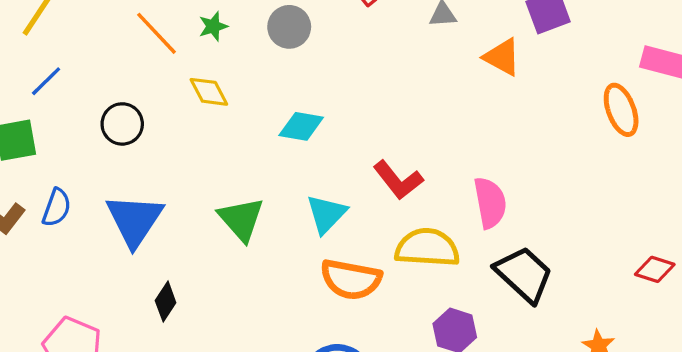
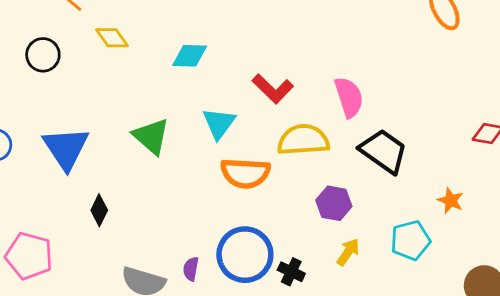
black circle: (122, 124) -> (43, 55), moved

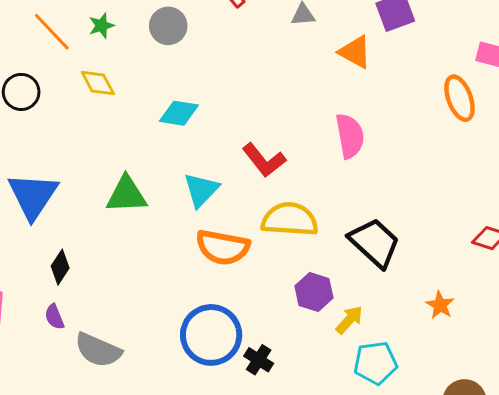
pink semicircle: (349, 97) -> (350, 136), moved
green triangle: (151, 136) -> (126, 195), turned -51
cyan pentagon: (410, 240) -> (375, 363), moved
yellow arrow: (348, 252) -> (349, 320), moved
purple semicircle: (191, 269) -> (54, 317), moved, turned -40

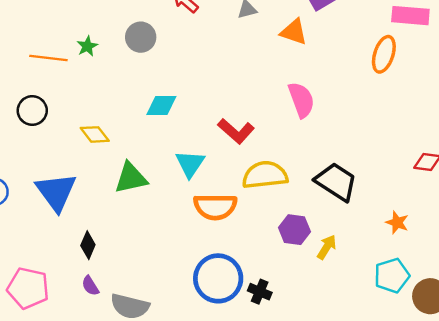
orange line: (52, 32) -> (48, 58), turned -30
yellow diamond: (98, 83) -> (95, 134), moved
orange ellipse: (460, 98) -> (384, 54), turned 48
cyan pentagon: (375, 363) -> (392, 276), moved

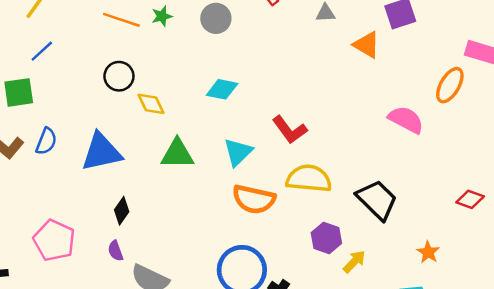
pink semicircle: (301, 100) -> (406, 120), moved, turned -54
black circle: (32, 111) -> (119, 76), moved
blue triangle: (56, 192) -> (101, 152), turned 42

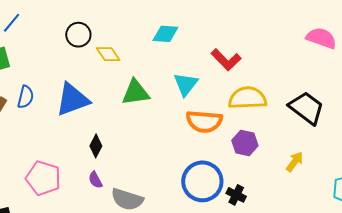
purple hexagon: (326, 238) -> (245, 143), moved

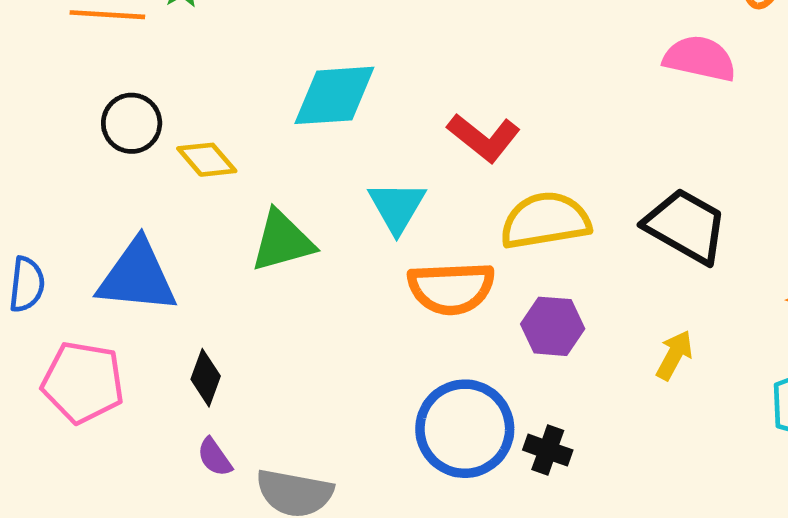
cyan diamond: (165, 34) -> (334, 95), size x1.4
blue triangle: (72, 100) -> (137, 277), turned 33
pink pentagon: (43, 178) -> (83, 382), moved

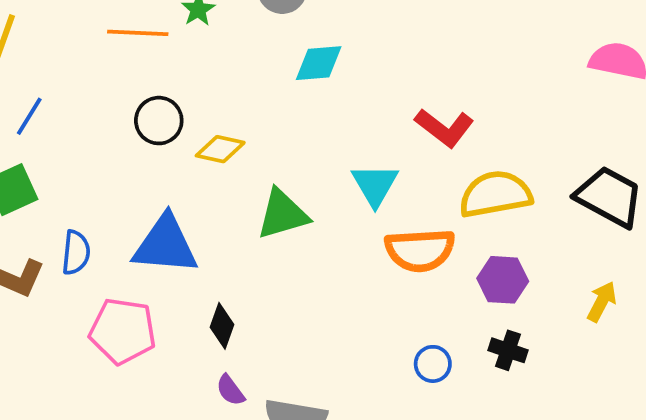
cyan diamond: (334, 95) -> (319, 63), moved, size x0.7
yellow diamond: (207, 160) -> (220, 149), turned -36
blue circle: (465, 429) -> (433, 364), size x0.5
black cross: (548, 450) -> (508, 350), moved

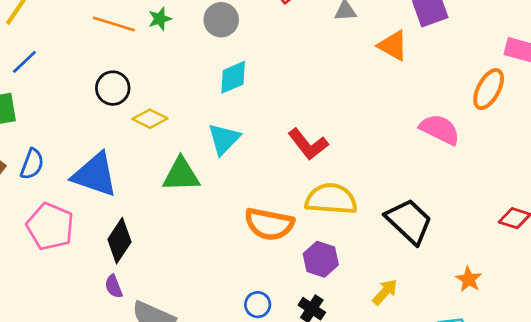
cyan diamond: (319, 63) -> (233, 77), turned -33
cyan triangle: (375, 185) -> (224, 139), moved
black diamond: (222, 326) -> (119, 241), size x1.4

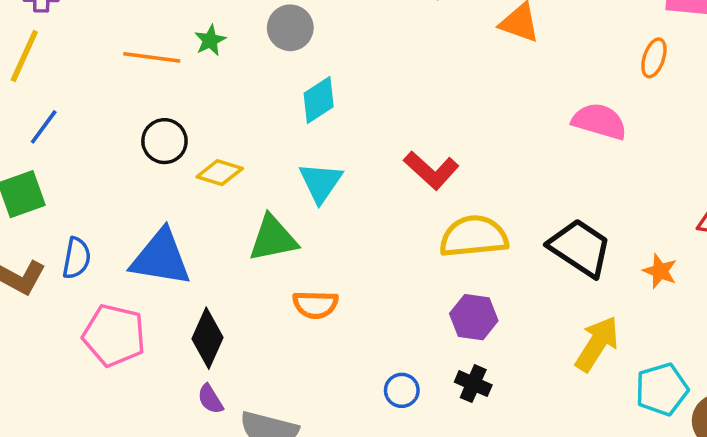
orange ellipse: (489, 89) -> (654, 58), size x0.7
orange semicircle: (269, 224) -> (315, 305), moved, size x0.7
orange star: (469, 279) -> (660, 271), moved
yellow arrow: (385, 292) -> (597, 344), moved, size x1.5

